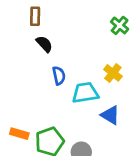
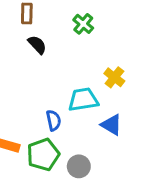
green cross: (120, 25) -> (83, 24), moved
blue semicircle: (59, 76) -> (54, 120), moved

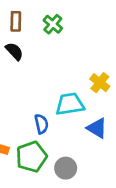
green cross: (83, 24) -> (53, 24), moved
black semicircle: (37, 45) -> (14, 51), moved

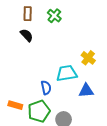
blue triangle: (97, 128) -> (86, 91), turned -35

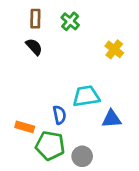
yellow cross: (88, 58) -> (114, 49), moved
orange rectangle: (15, 105) -> (25, 127), moved
green pentagon: (39, 111) -> (50, 146), turned 30

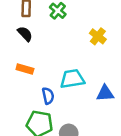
blue triangle: (112, 119) -> (105, 93), moved
orange rectangle: (25, 127) -> (25, 69), moved

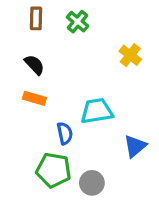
black semicircle: (25, 34) -> (34, 65), moved
blue triangle: (105, 93) -> (135, 146), moved, turned -36

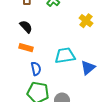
blue semicircle: (65, 133) -> (36, 69), moved
blue triangle: (135, 146) -> (88, 68), moved

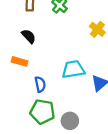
orange rectangle: (26, 48) -> (20, 61), moved

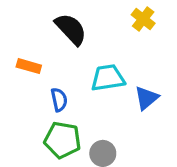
black semicircle: (29, 36) -> (71, 29), moved, size x1.5

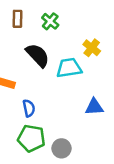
cyan trapezoid: (108, 78) -> (69, 68), moved
blue triangle: (146, 98) -> (94, 107), turned 36

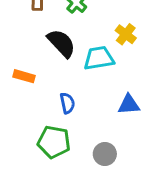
blue semicircle: (29, 108) -> (67, 103), moved
gray circle: (62, 148) -> (105, 154), moved

